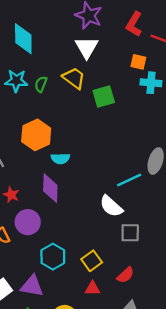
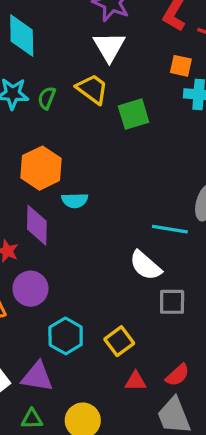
cyan line: (129, 180) -> (170, 229), turned 35
purple diamond: (50, 188) -> (37, 225), moved
red semicircle: (125, 275) -> (178, 375), moved
red triangle: (93, 288) -> (136, 381), moved

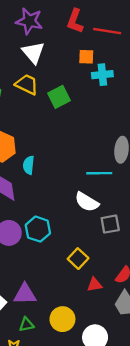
cyan semicircle: (75, 200) -> (29, 165), turned 108
cyan hexagon: (66, 336) -> (38, 229), moved

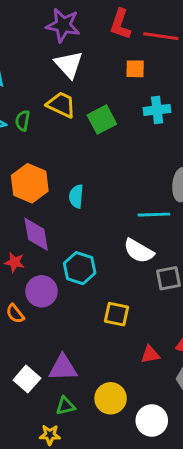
cyan cross: (102, 75) -> (157, 110), moved
cyan semicircle: (29, 165) -> (76, 196), moved
cyan hexagon: (38, 229) -> (80, 268), moved
yellow square: (78, 259) -> (117, 314), moved, turned -30

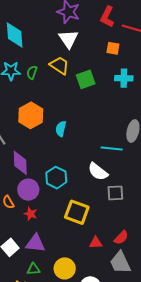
purple diamond: (36, 234) -> (20, 163), moved
red star: (15, 262) -> (31, 214), moved
yellow square: (117, 314) -> (77, 212), size x1.4

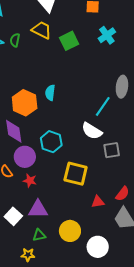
cyan cross: (124, 78) -> (107, 35), turned -30
orange hexagon: (31, 115) -> (25, 103), moved
cyan line: (112, 149) -> (103, 106), turned -55

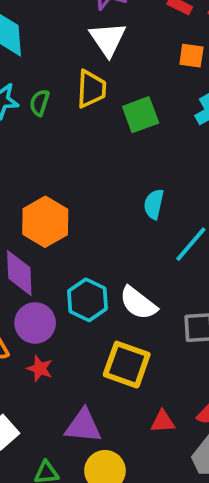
yellow trapezoid: (42, 30) -> (91, 89), turned 60
cyan semicircle: (50, 93) -> (154, 204), moved
white semicircle: (92, 131) -> (138, 303), moved
purple triangle: (38, 209) -> (83, 426), moved

